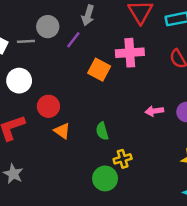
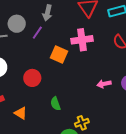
red circle: (48, 106) -> (32, 78), moved
orange triangle: (62, 131) -> (21, 113), moved
green semicircle: (102, 131) -> (56, 104), moved

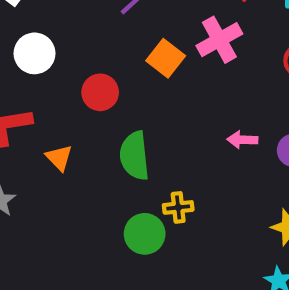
pink cross: (82, 40) -> (219, 40), turned -35
green semicircle: (56, 104) -> (134, 156), size x1.6

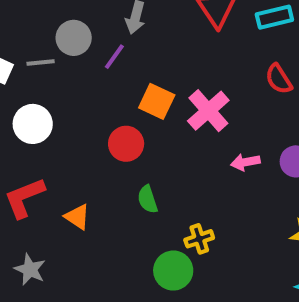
pink cross: (219, 40) -> (208, 111), moved
red circle: (100, 92) -> (126, 144), moved
green semicircle: (134, 156) -> (148, 199), size x0.6

